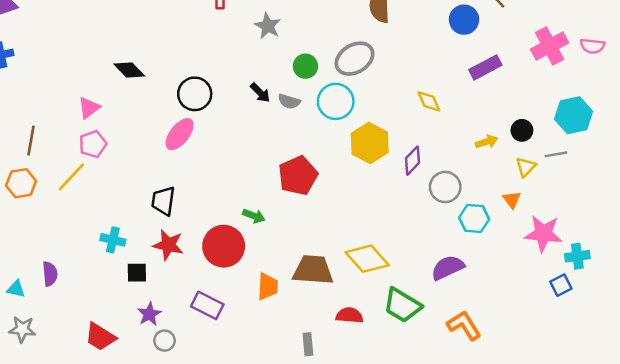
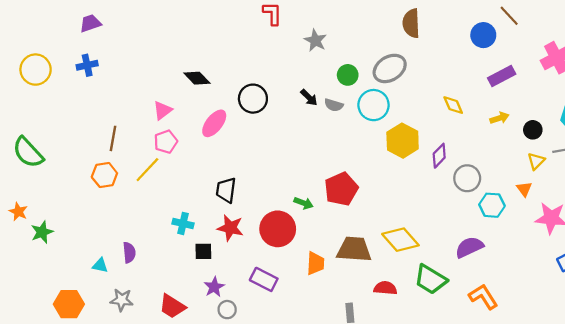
pink ellipse: (180, 134) -> (214, 123), moved
yellow arrow: (487, 142) -> (499, 118), moved
red pentagon: (298, 176) -> (341, 189), moved
gray star: (22, 329) -> (122, 300), moved

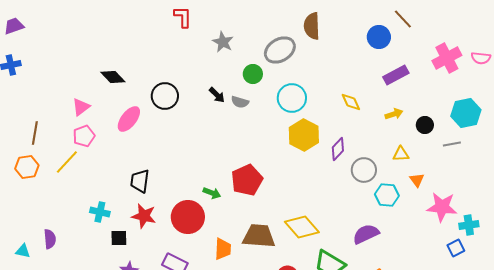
gray ellipse: (390, 68) -> (280, 50), moved
cyan circle: (374, 105) -> (292, 98), moved
yellow triangle: (536, 161) -> (401, 154), moved, turned 42

